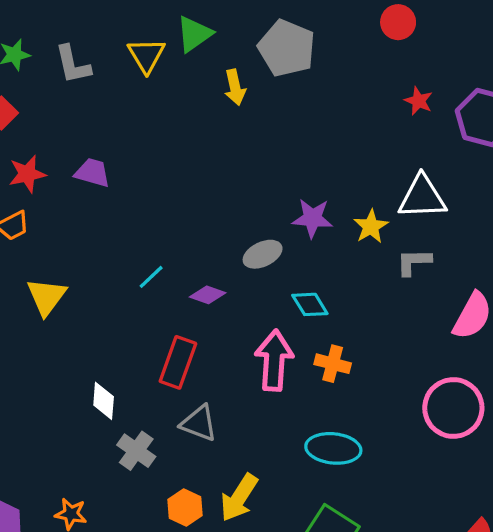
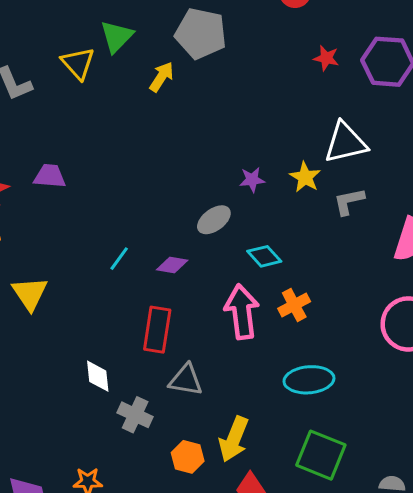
yellow arrow: (235, 87) -> (162, 77), turned -124
purple star: (312, 218) -> (252, 180), size x0.7
orange cross: (333, 364) -> (294, 305), turned -32

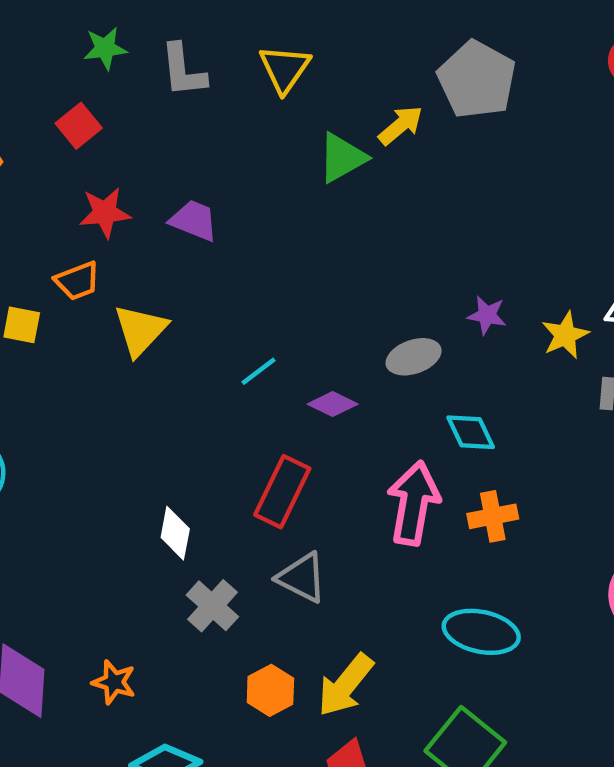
green triangle: (117, 36) -> (342, 158), moved
yellow triangle: (30, 293) -> (140, 330), moved

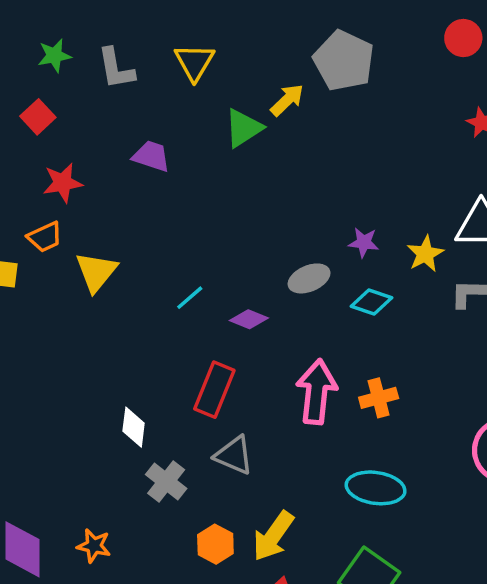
purple trapezoid: (194, 220) -> (151, 156), moved
cyan diamond: (471, 432) -> (372, 302), moved, turned -42

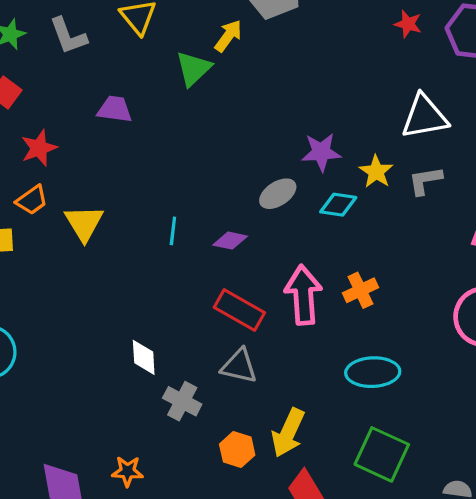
purple star: (364, 242) -> (321, 152), size x1.4
yellow star: (425, 254) -> (376, 172), moved
cyan line: (190, 298) -> (173, 231), turned -32
red rectangle: (214, 390) -> (239, 310), moved, turned -72

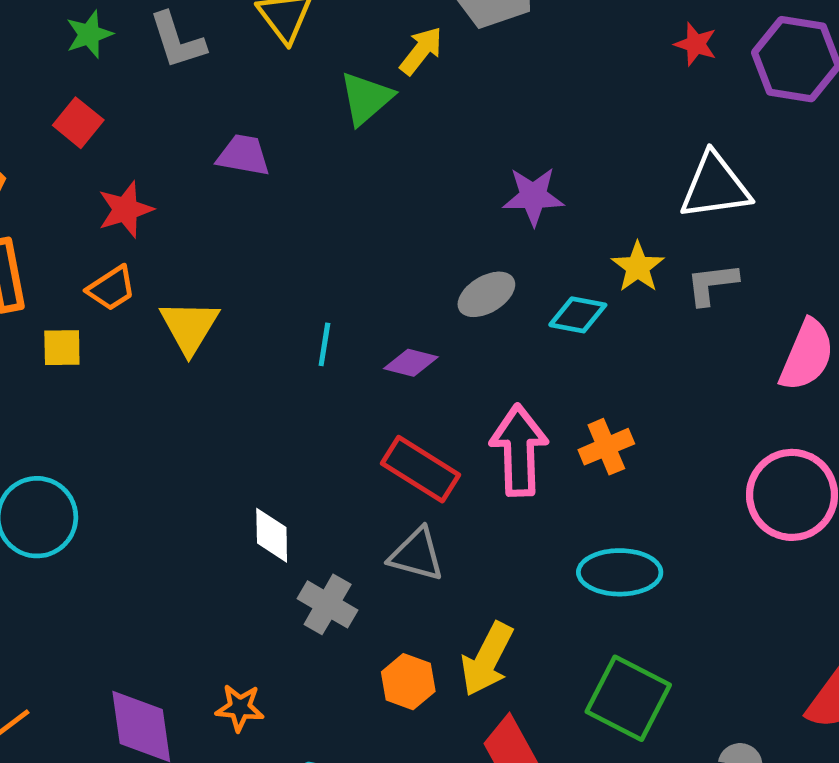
purple star: (321, 152) -> (533, 196), moved

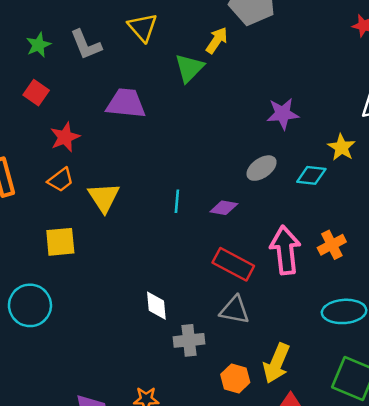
purple trapezoid: (243, 155) -> (126, 103), size x1.4
yellow square: (62, 348) -> (60, 242), moved, size x1.4
gray cross: (328, 604) -> (189, 340), turned -32

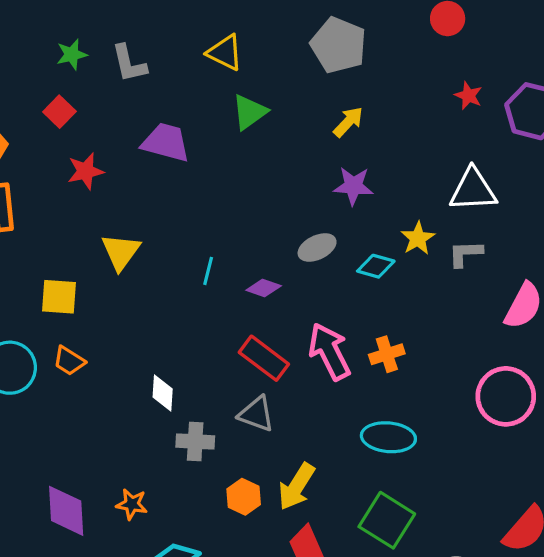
yellow triangle: (143, 27) -> (225, 53), moved, turned -32
yellow arrow: (217, 40) -> (348, 122), moved
orange trapezoid: (61, 180) -> (69, 361), moved, turned 60
pink arrow: (285, 250) -> (329, 351), turned -30

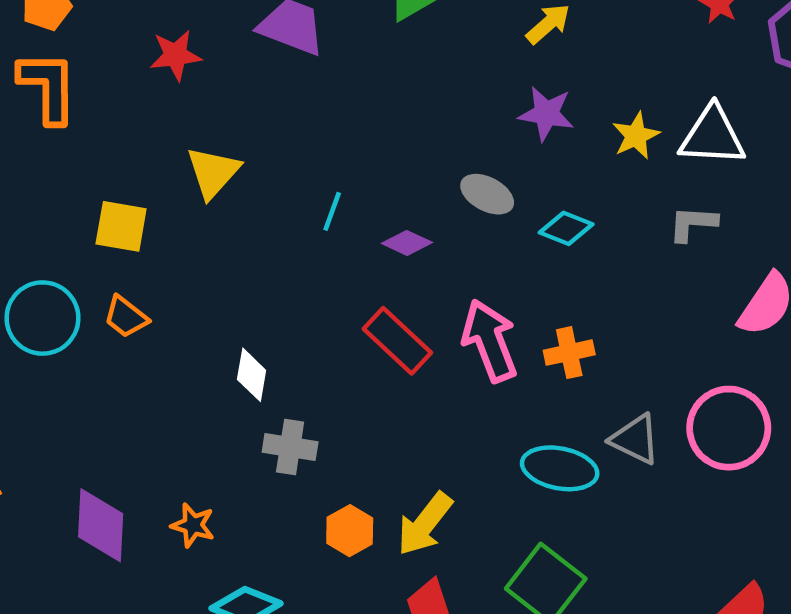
yellow star: (418, 238) -> (636, 136), moved
gray ellipse: (317, 247) -> (487, 194), turned 48
gray triangle: (256, 414) -> (635, 439), moved

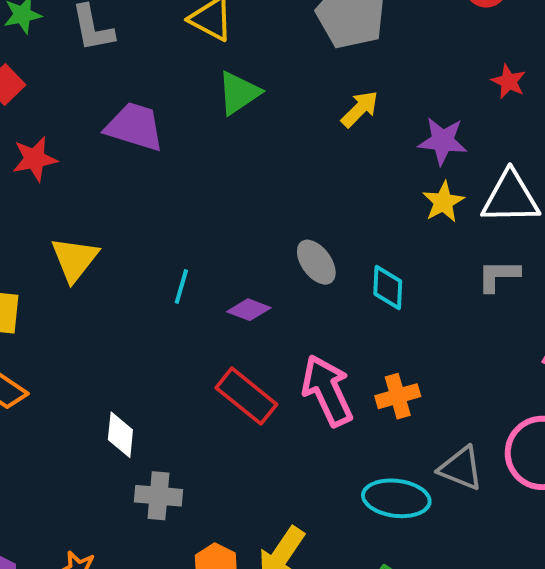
purple star: (546, 114) -> (443, 141), moved
gray ellipse: (487, 194) -> (316, 262), turned 30
cyan diamond: (566, 228) -> (388, 287), turned 75

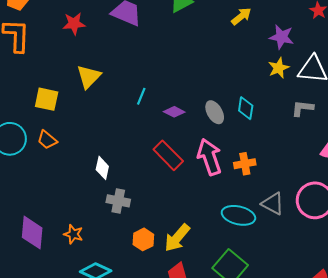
gray ellipse: (316, 262) -> (215, 112), moved

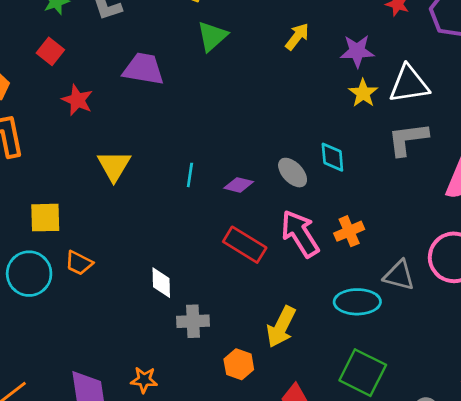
red star: (74, 24) -> (77, 100), turned -30
yellow square: (47, 99) -> (45, 218), moved
gray L-shape: (302, 108) -> (408, 139), size x1.4
yellow arrow: (177, 238) -> (281, 327), moved

